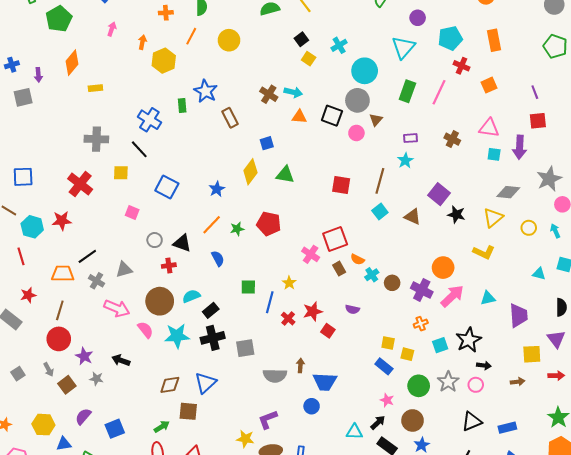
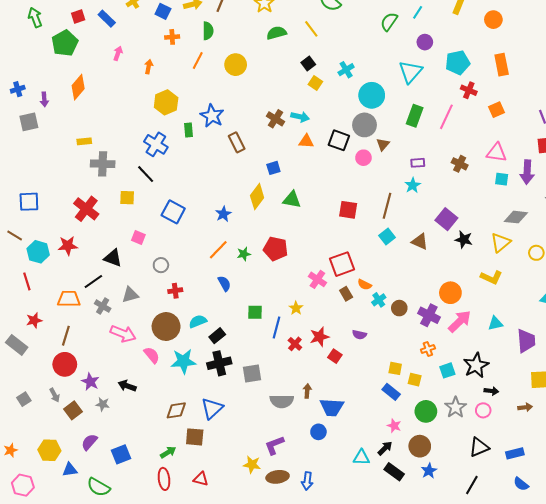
yellow hexagon: (164, 61) -> (166, 102), moved
yellow rectangle: (95, 88) -> (84, 141), moved
black triangle: (182, 243) -> (113, 258), moved

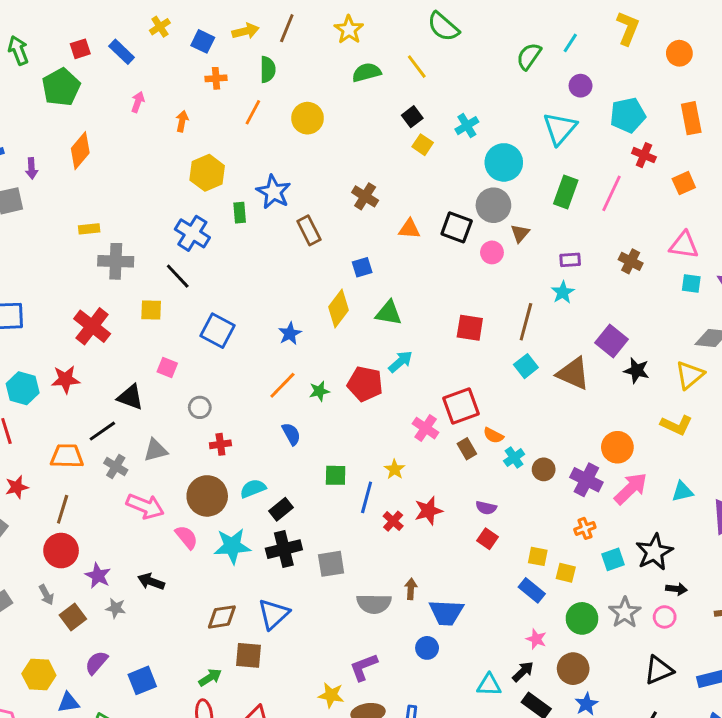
cyan arrow: (300, 117) -> (400, 362), moved, turned -54
brown triangle: (420, 242) -> (573, 373), size x1.4
red square: (335, 356) -> (488, 539), moved

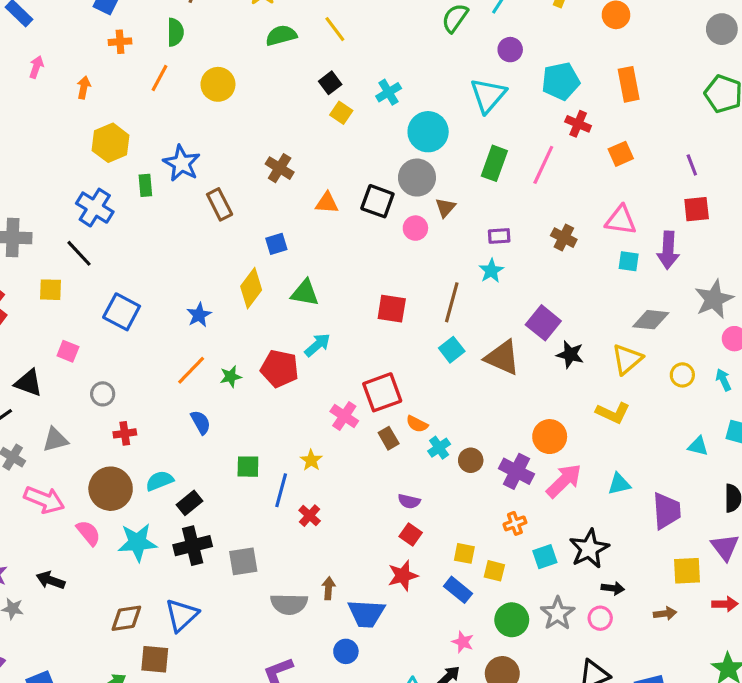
red star: (429, 511) -> (403, 576), moved

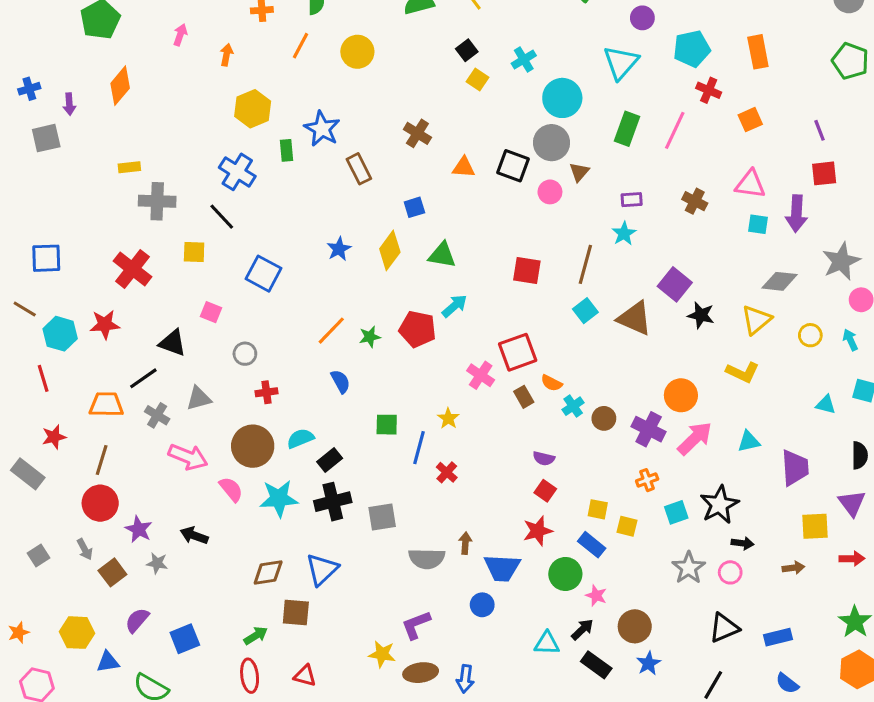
blue star: (199, 315) -> (339, 249), moved
green circle: (512, 620) -> (565, 574), moved

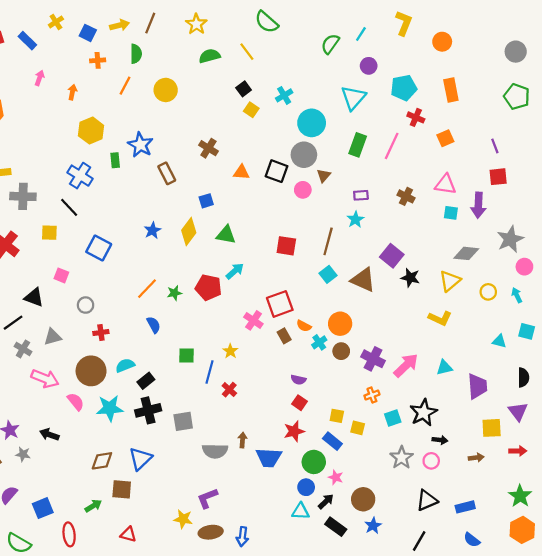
orange circle: (681, 395) -> (340, 324), moved
blue circle: (482, 605) -> (306, 487), moved
red ellipse: (250, 676) -> (69, 534), moved

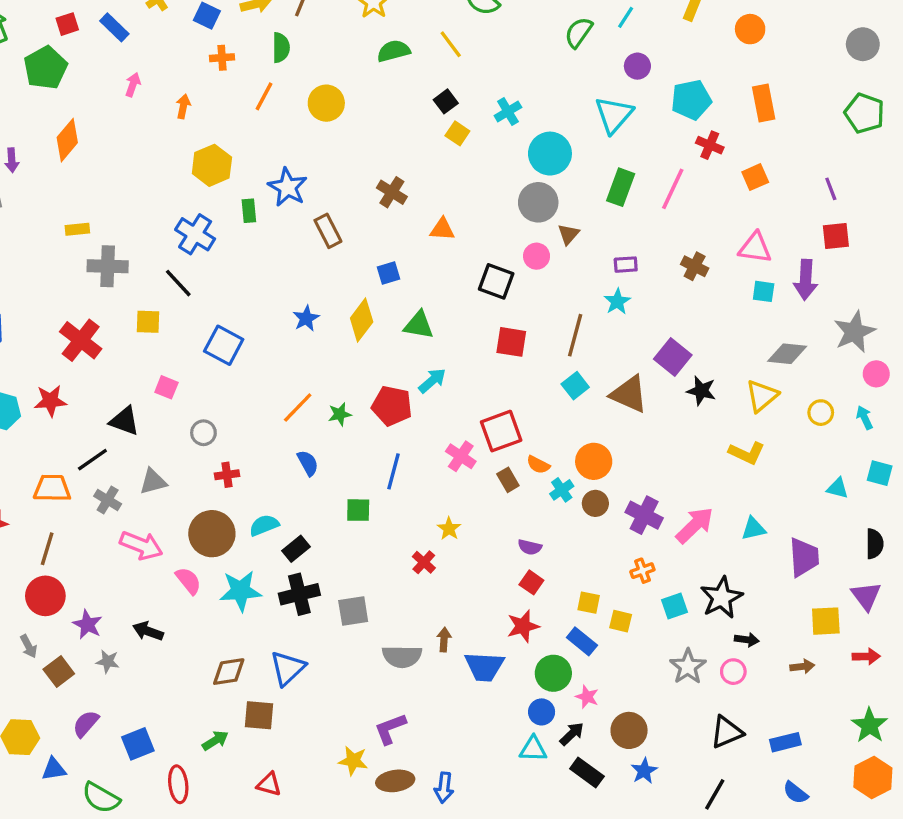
black square: (276, 171) -> (496, 281), moved
yellow star: (230, 351) -> (449, 529), moved
blue line: (210, 372) -> (394, 471), moved

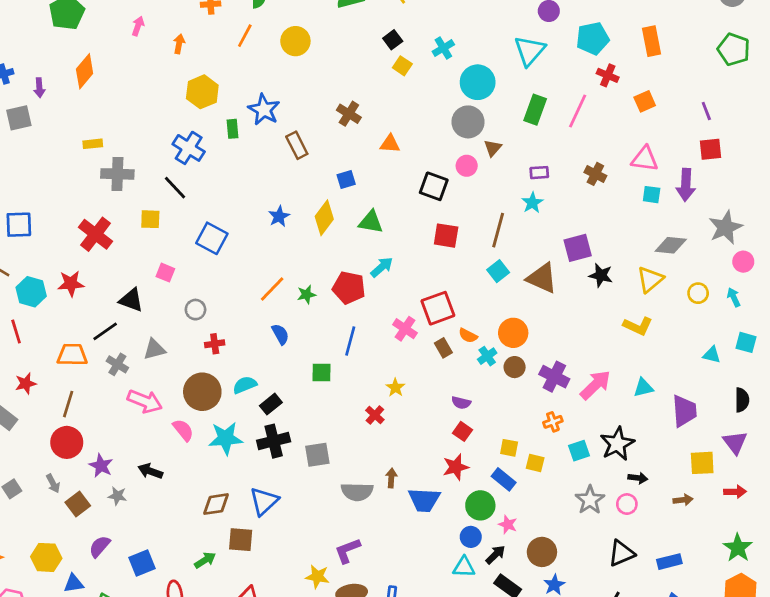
purple square: (673, 357) -> (578, 248), turned 36

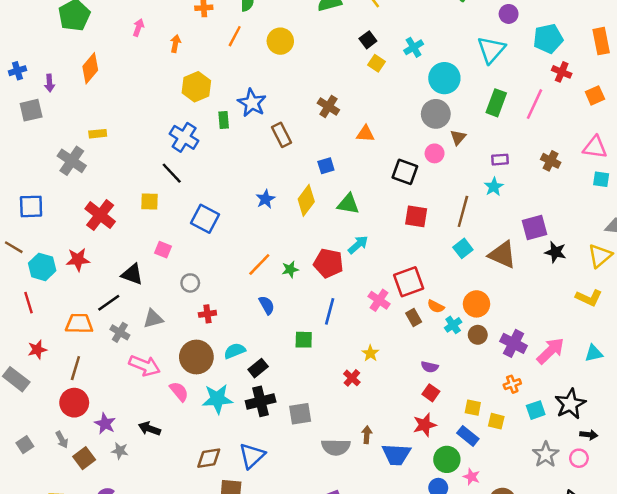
gray cross: (117, 174) -> (72, 161), moved, turned 32

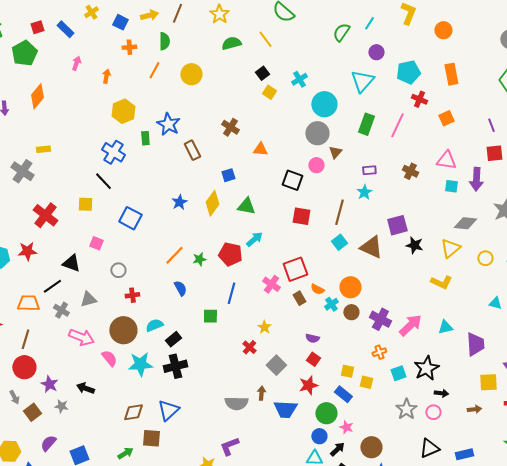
gray square: (300, 414) -> (276, 365), moved, turned -36

